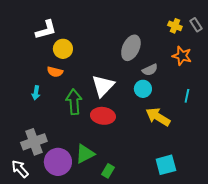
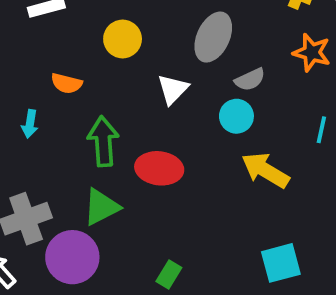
yellow circle: (63, 49) -> (123, 39), moved
white triangle: (103, 86) -> (173, 89), moved, size x0.7
green triangle: (85, 154) -> (101, 207), moved

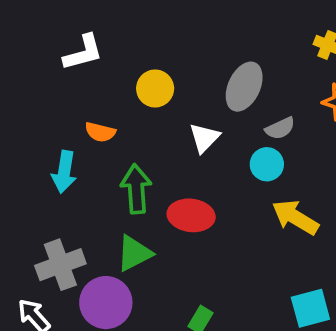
cyan arrow: (30, 124) -> (64, 172), size x1.5

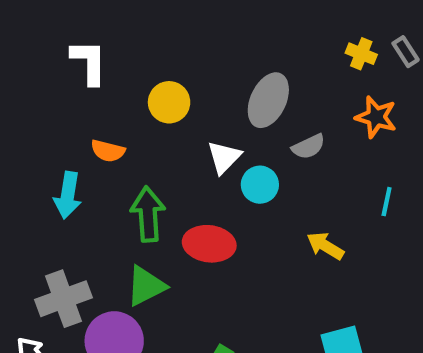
white L-shape: (83, 52) -> (89, 62), turned -75
cyan circle: (267, 164) -> (260, 185), moved
yellow arrow: (295, 217) -> (325, 246), size x0.7

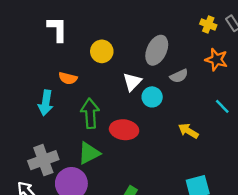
cyan line: (387, 202) -> (222, 106), turned -56

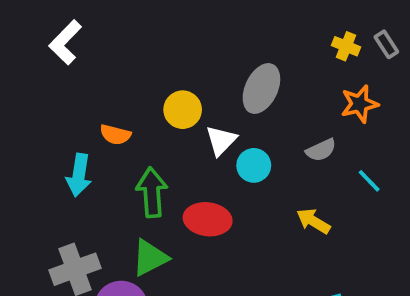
white L-shape: (57, 29) -> (65, 42), moved, turned -136
yellow circle: (102, 51) -> (183, 110), moved
orange star: (216, 60) -> (359, 104), turned -30
gray semicircle: (179, 76) -> (321, 150), moved

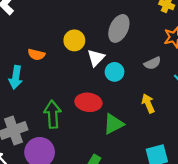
green arrow: (152, 192) -> (53, 114), moved
yellow arrow: (313, 221) -> (148, 103), turned 36
green triangle: (150, 258) -> (113, 124), moved

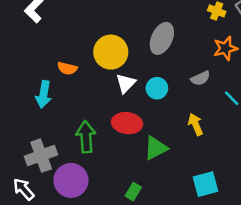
yellow circle: (74, 40) -> (111, 52), size x1.4
white triangle: (96, 58) -> (126, 83), moved

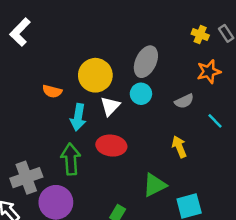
cyan circle: (157, 88) -> (141, 94), moved
cyan arrow: (44, 94) -> (78, 117), moved
green triangle: (156, 148) -> (155, 185), moved

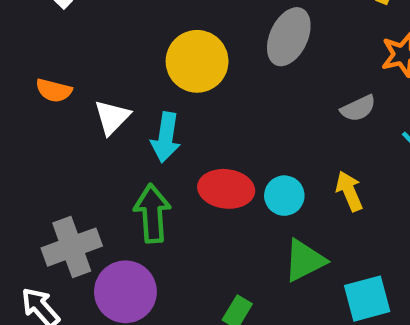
orange semicircle: (52, 91) -> (54, 90), moved
cyan circle: (141, 94) -> (284, 196), moved
white triangle: (110, 106) -> (112, 117), moved

